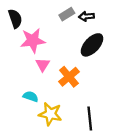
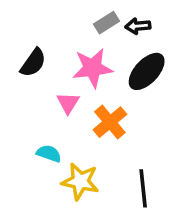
black semicircle: (15, 19) -> (33, 63), moved, turned 54
pink star: (33, 41) -> (92, 68), moved

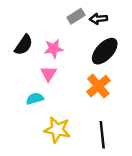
pink star: (92, 68) -> (54, 49), moved, size x0.7
orange cross: (110, 122) -> (98, 86), moved
cyan semicircle: (49, 153) -> (35, 99), moved, turned -35

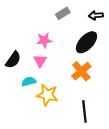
black arrow: (98, 19) -> (96, 15), moved
black semicircle: (24, 45) -> (13, 60), moved
yellow star: (57, 130) -> (47, 95), moved

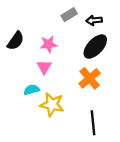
black arrow: (96, 15) -> (94, 20), moved
black semicircle: (13, 60) -> (16, 41), moved

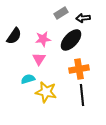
black ellipse: (95, 47) -> (71, 40), moved
orange cross: (90, 78) -> (79, 69), turned 30
black line: (93, 123) -> (82, 95), moved

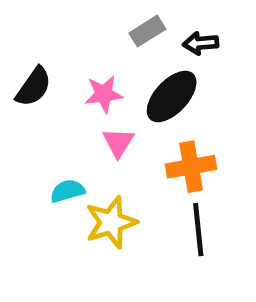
pink triangle: (39, 59) -> (118, 142), moved
yellow star: (46, 92) -> (111, 222), turned -30

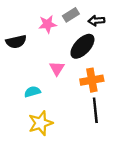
black semicircle: (34, 87) -> (16, 42), turned 42
pink star: (104, 94) -> (48, 24), moved
yellow star: (111, 222) -> (41, 123), moved

